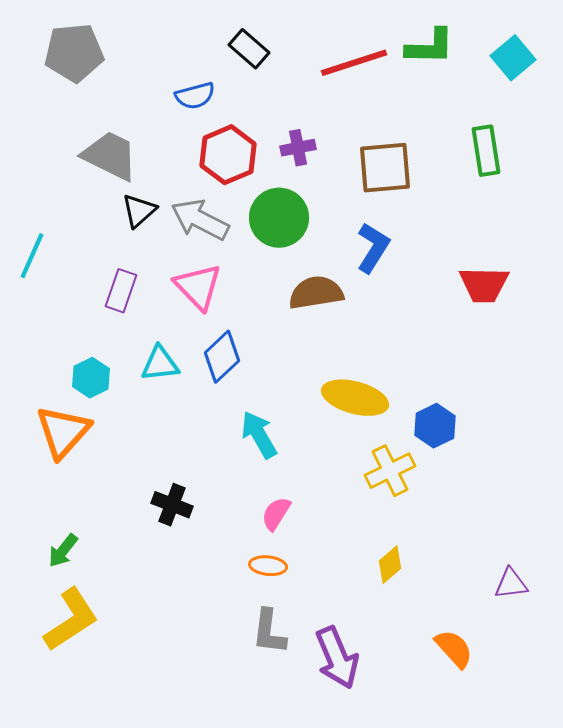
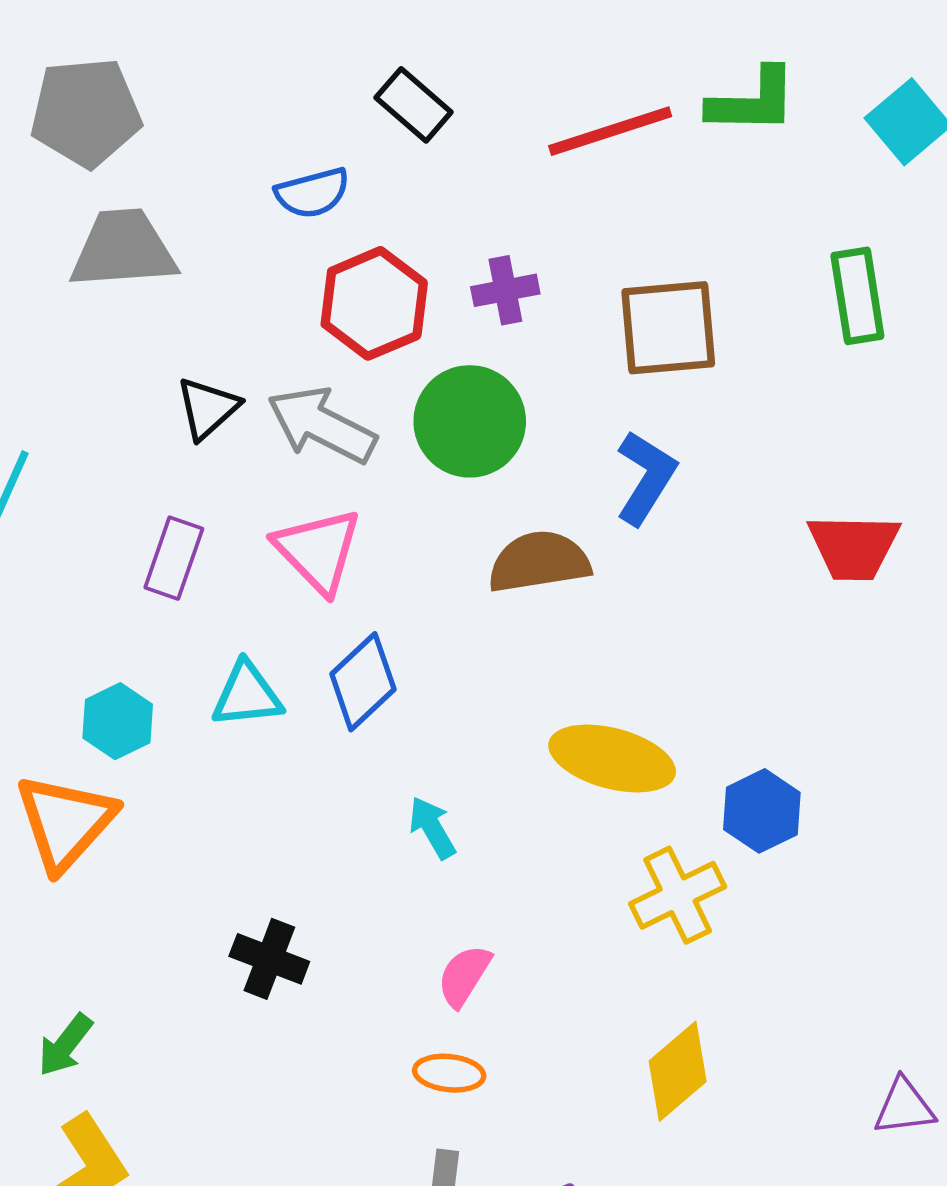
gray trapezoid: (110, 156) -> (123, 249), moved, turned -30
cyan arrow: (259, 435) -> (432, 828), size x0.7
yellow diamond: (390, 565) -> (678, 1071), size x1.4

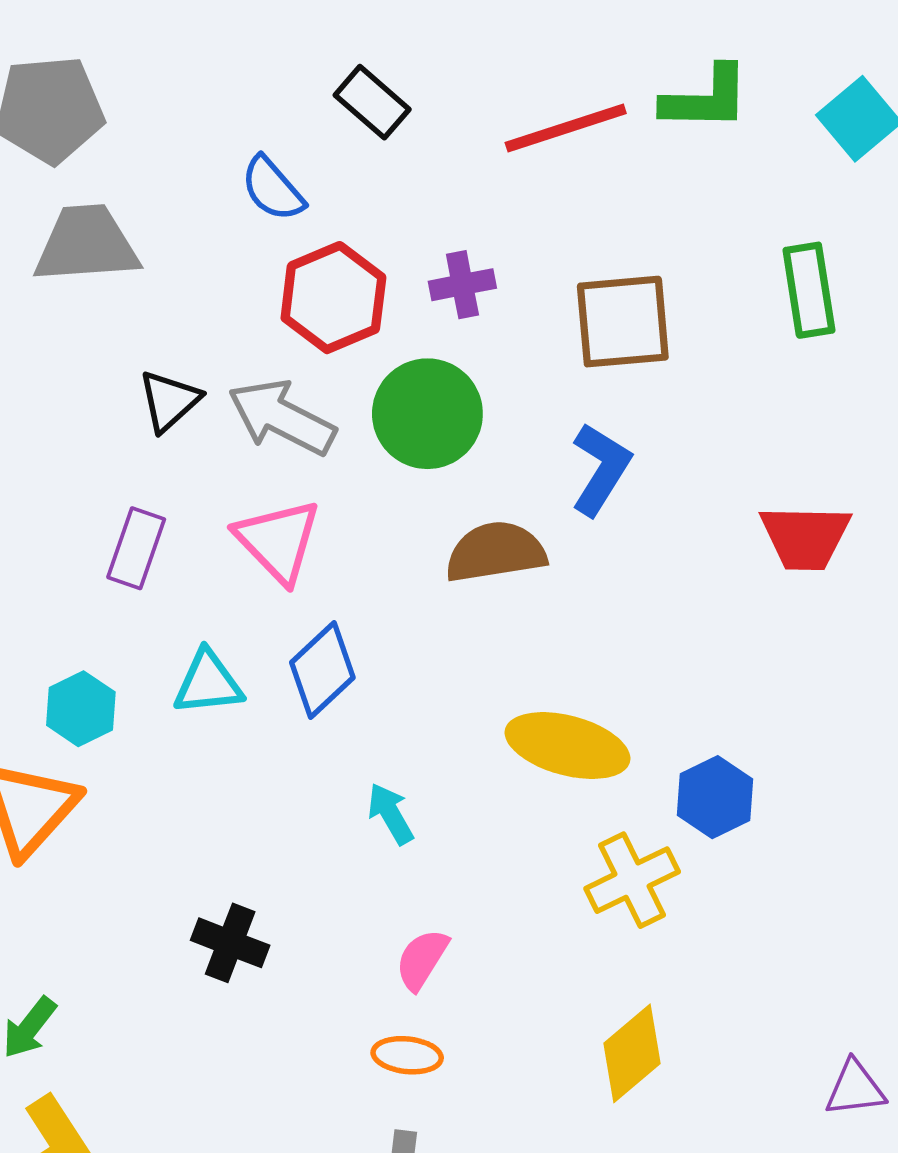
blue semicircle: (312, 193) -> (273, 189), turned 64

